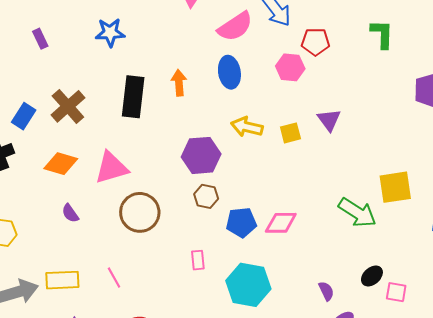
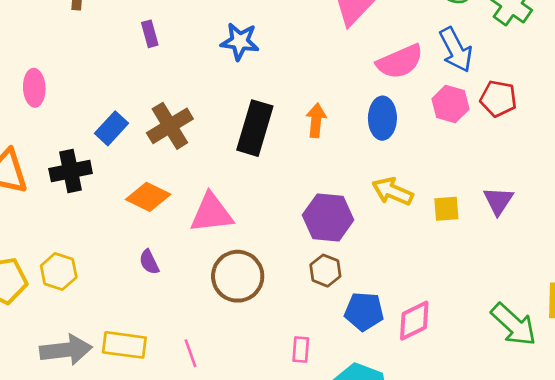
pink hexagon: (290, 67) -> (450, 104), moved
pink diamond: (281, 223) -> (414, 321), turned -36

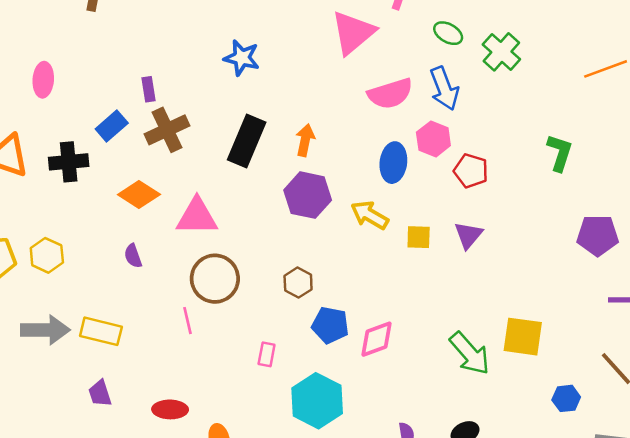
purple rectangle: (150, 34) -> (149, 89), moved
red pentagon: (498, 99) -> (471, 171), moved
blue ellipse: (382, 118) -> (393, 163), moved
purple hexagon: (328, 218) -> (308, 195), moved
pink line: (191, 353) -> (187, 321), moved

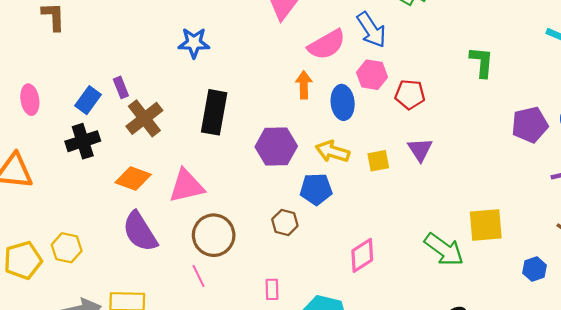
blue rectangle: (112, 126) -> (88, 100), moved
orange arrow: (305, 140) -> (304, 85), moved
black cross: (69, 162) -> (83, 141), moved
purple semicircle: (133, 256) -> (140, 232), size x2.0
blue pentagon: (330, 325) -> (316, 189), moved

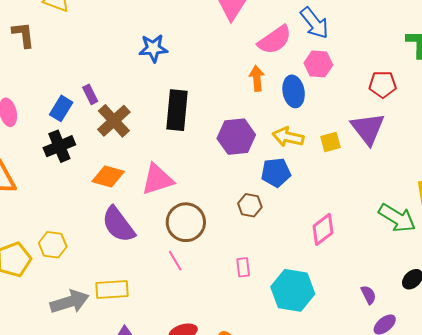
red pentagon: (410, 94) -> (383, 84), moved
purple triangle: (420, 150) -> (368, 129), size x1.5

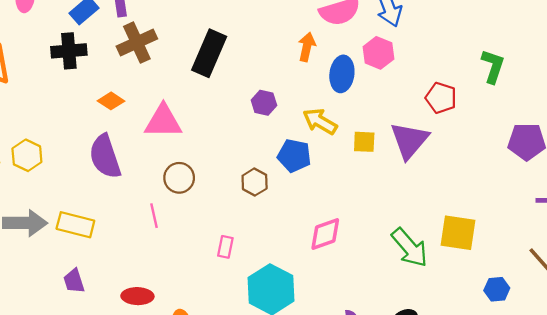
purple hexagon: (236, 137) -> (264, 103), size x0.6
orange diamond: (108, 177) -> (111, 101), size x0.7
brown circle: (186, 222) -> (179, 178), size x0.7

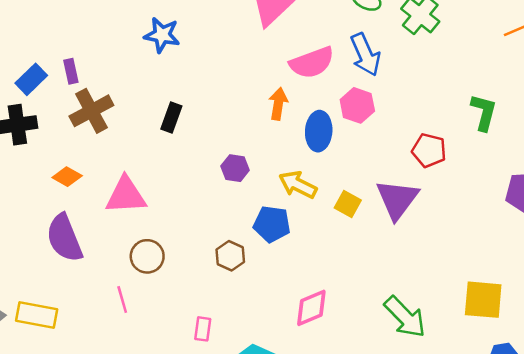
black rectangle: (209, 53) -> (171, 117), size x0.6
yellow square: (364, 142) -> (348, 204), turned 30
yellow square: (458, 233) -> (483, 300), moved

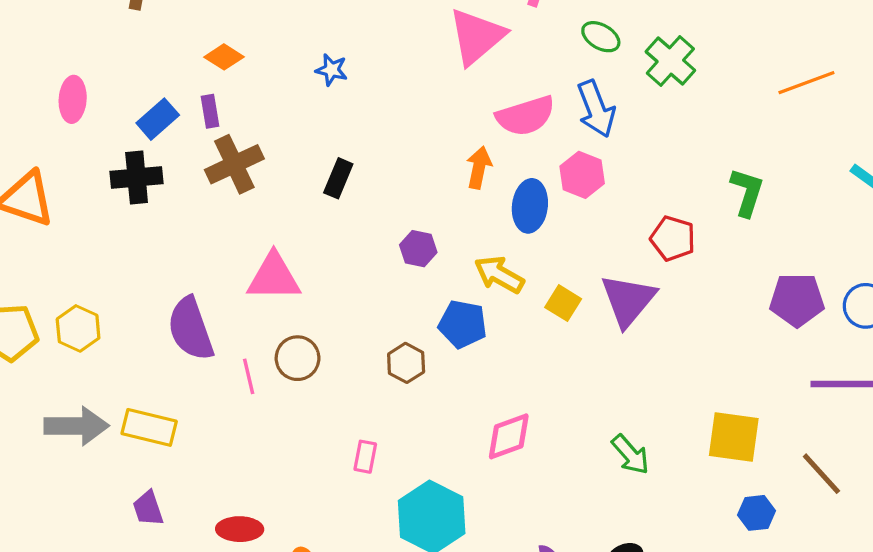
blue star: (162, 35) -> (332, 70), size x0.7
orange diamond: (67, 177) -> (224, 57), moved
pink line: (122, 300) -> (249, 376), moved
green arrow: (405, 317) -> (630, 454), size x0.7

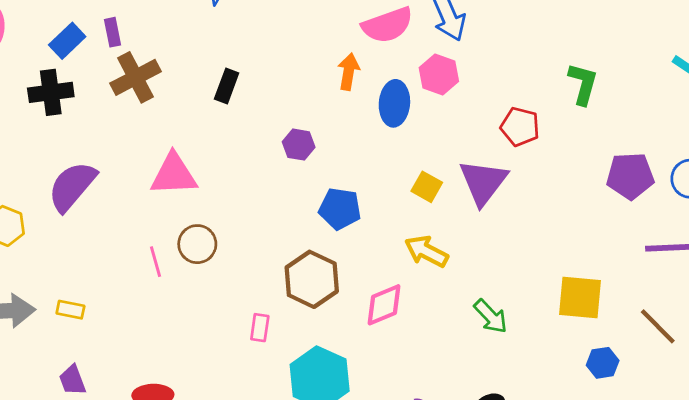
yellow arrow: (499, 275) -> (426, 251), moved
purple semicircle: (191, 329) -> (72, 186), moved, turned 62
brown hexagon: (406, 363) -> (312, 279), moved, size x1.6
yellow rectangle: (149, 427) -> (70, 310), size x0.6

